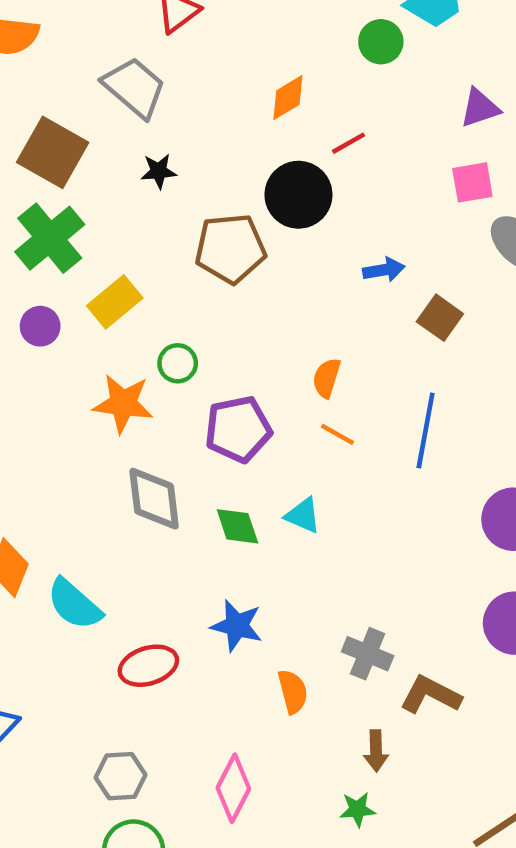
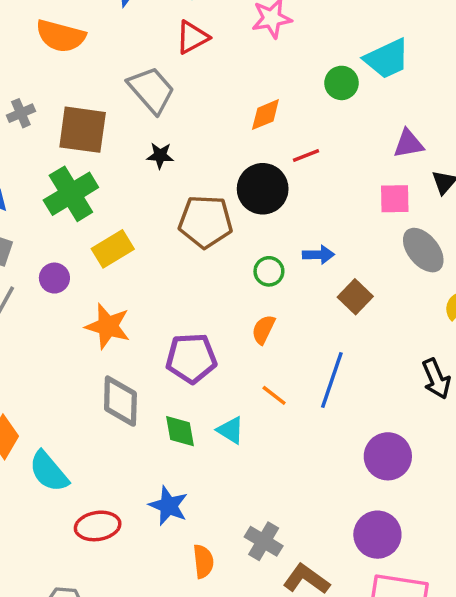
brown square: (53, 152) -> (83, 130), turned -30
purple circle: (40, 326) -> (54, 278), moved
green circle: (178, 363) -> (269, 271), moved
orange line: (337, 434) -> (274, 395), moved

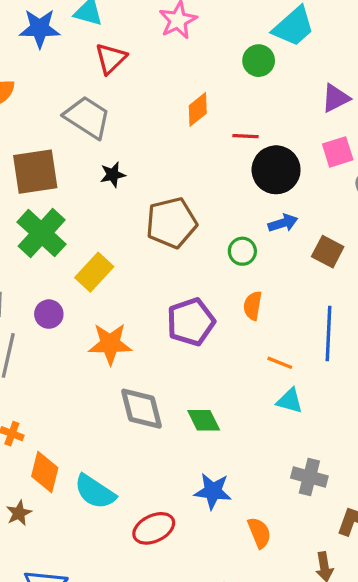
red line: (306, 156) -> (245, 136), turned 40
black circle: (263, 189) -> (276, 170), moved
purple pentagon: (191, 358) -> (191, 322), moved
cyan triangle: (230, 430) -> (290, 401), moved
gray cross: (264, 541) -> (309, 477), moved

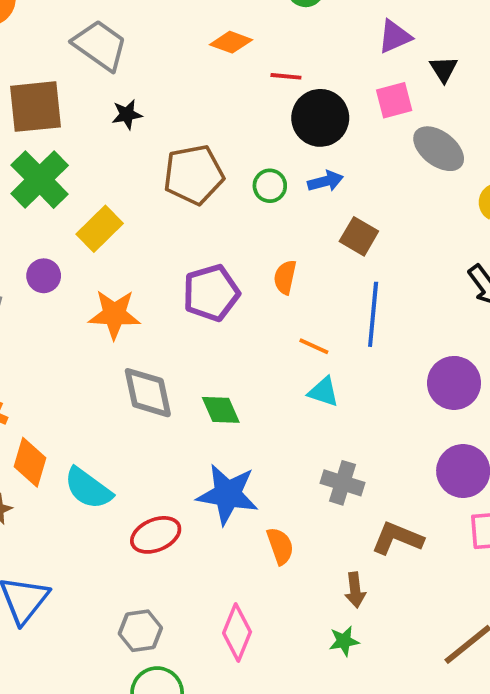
orange diamond: (198, 109) -> (231, 42), turned 56
green circle: (242, 251) -> (270, 186), moved
brown square: (328, 252) -> (359, 236), moved
blue star: (213, 491) -> (228, 494), size x1.4

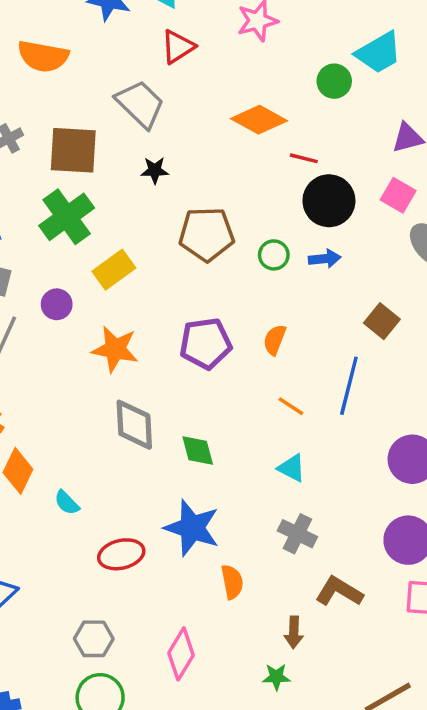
orange diamond: (231, 42) -> (259, 120), size x1.4
pink square: (394, 100) -> (398, 195), turned 36
brown square: (359, 236) -> (382, 321), moved
cyan triangle: (323, 392) -> (292, 468), moved
cyan semicircle: (88, 488) -> (67, 503), size x0.6

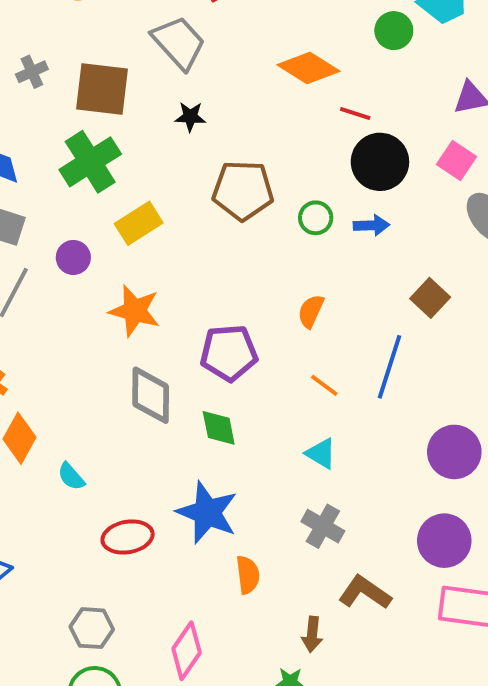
purple pentagon: (206, 343) -> (229, 353), moved

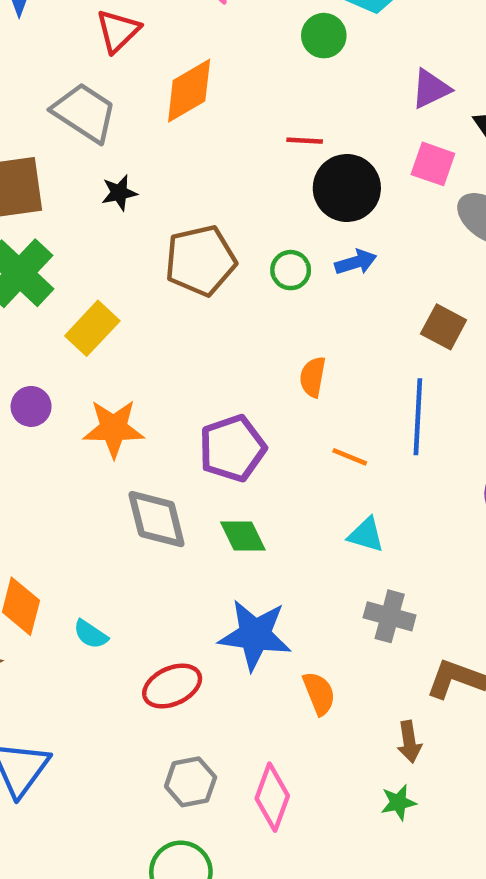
orange diamond: (308, 68) -> (189, 91), moved, turned -48
purple circle: (73, 257) -> (31, 406), moved
gray hexagon: (92, 628) -> (191, 782), moved

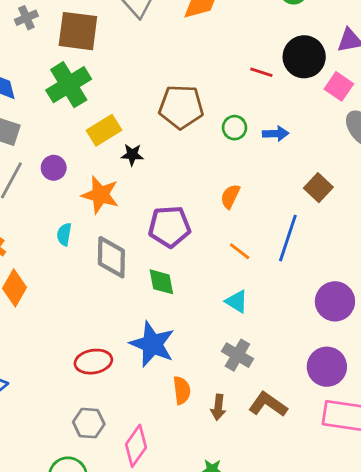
red line: (305, 141) -> (261, 72), moved
black circle: (347, 188) -> (304, 57), moved
black star: (119, 193) -> (132, 155), moved
cyan semicircle: (91, 634) -> (64, 234), moved, turned 50
brown arrow: (409, 742) -> (218, 407), moved

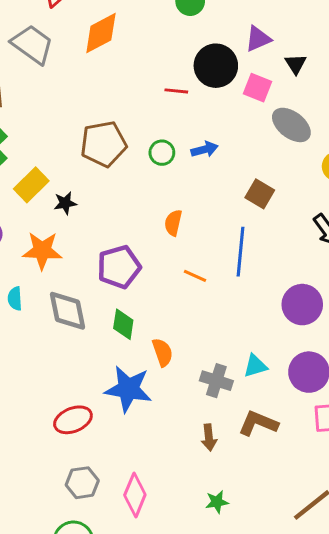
green diamond: (161, 282) -> (123, 324), turned 32
cyan triangle: (237, 301) -> (255, 366), moved, turned -35
orange semicircle: (182, 390) -> (162, 352), moved

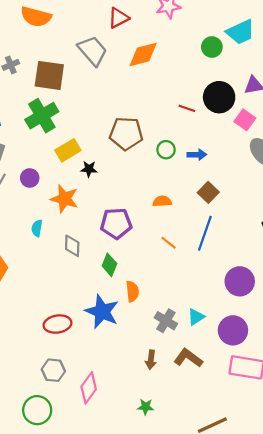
brown square: (260, 194) -> (208, 192), moved
orange semicircle: (173, 223) -> (162, 201), turned 60
gray diamond: (68, 311) -> (72, 246), size x0.7
cyan triangle: (255, 366) -> (196, 317), turned -30

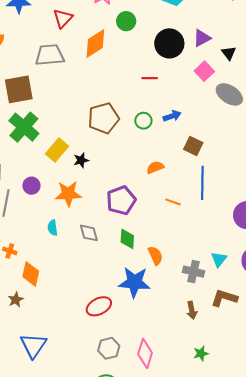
green circle: (212, 47) -> (126, 21), moved
gray trapezoid: (93, 51) -> (50, 55), turned -36
black circle: (219, 97) -> (169, 43), moved
pink square: (245, 120) -> (204, 71), turned 30

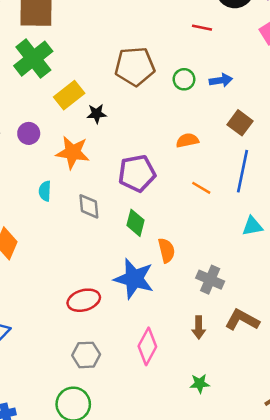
cyan triangle: (219, 259) -> (252, 226), moved, turned 30
pink diamond: (145, 353) -> (147, 346), moved

